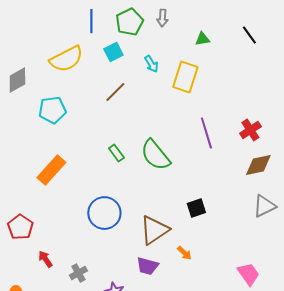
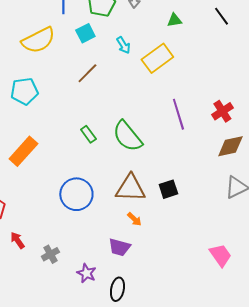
yellow rectangle: (185, 77) -> (157, 58), turned 36
brown triangle: (154, 230) -> (130, 188), moved, turned 36
orange arrow: (184, 253) -> (134, 219), moved

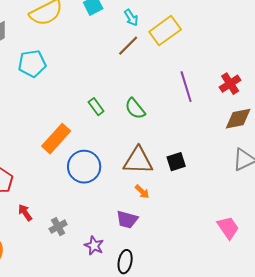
brown line: (87, 73) -> (128, 46), moved
green semicircle: (127, 136) -> (135, 109), size x0.7
orange rectangle: (23, 151) -> (56, 139), moved

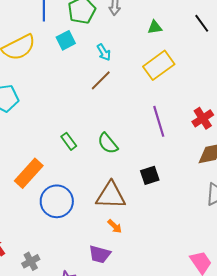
yellow rectangle: (165, 31) -> (159, 65), moved
black square: (176, 162) -> (150, 175), moved

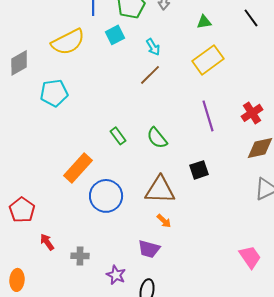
gray cross: (31, 261) -> (80, 256), turned 30

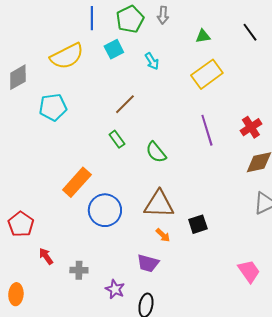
brown line: (150, 75) -> (125, 104), moved
green rectangle: (118, 136) -> (117, 139), moved
black square: (199, 170) -> (198, 224), moved

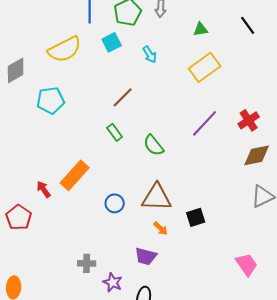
purple line: (207, 130) -> (205, 123), turned 60
blue circle: (105, 210) -> (115, 203), moved, size x0.6
red arrow: (46, 256) -> (44, 189), moved
gray cross: (79, 270) -> (87, 263), moved

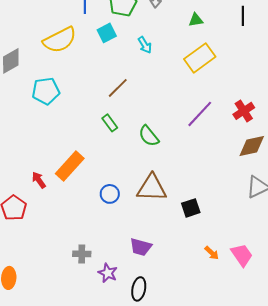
black line: (248, 25) -> (243, 16), turned 36
orange arrow: (161, 228) -> (212, 253), moved

